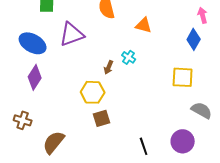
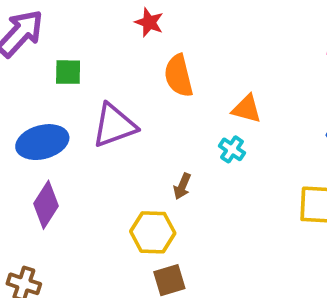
blue ellipse: (33, 43) -> (42, 142), turned -44
cyan cross: (129, 57) -> (232, 149), moved

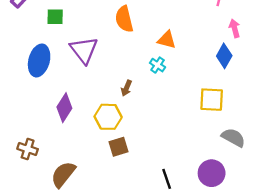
purple triangle: (114, 125) -> (84, 50), turned -48
blue ellipse: (42, 142) -> (39, 60), turned -60
purple diamond: (46, 205) -> (64, 108), moved

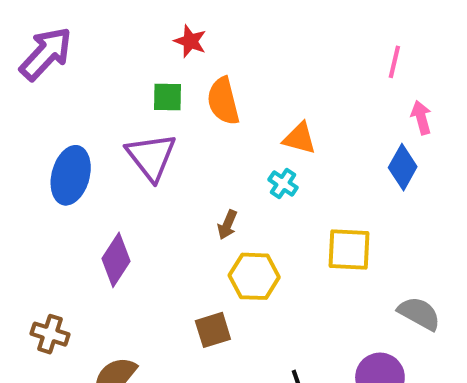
green square: (55, 17) -> (168, 97), moved
yellow square: (212, 100) -> (349, 250), moved
yellow hexagon: (108, 117) -> (254, 276), moved

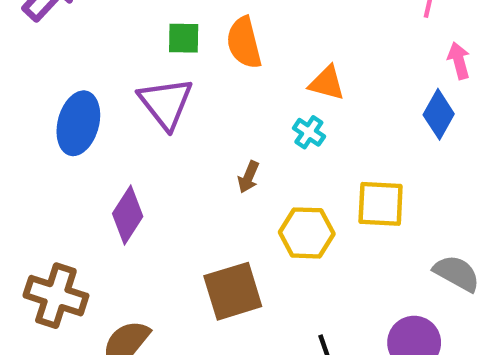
yellow hexagon: (254, 276) -> (307, 233), moved
brown square: (213, 330) -> (233, 291), size x1.5
brown cross: (50, 334) -> (56, 296), size x1.5

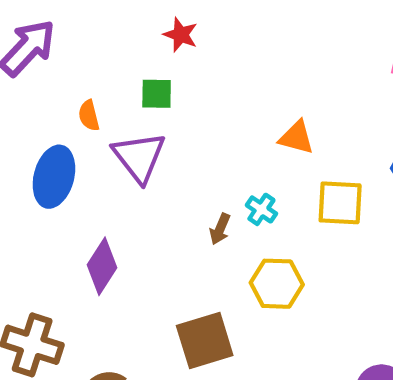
orange semicircle: (244, 43) -> (89, 116), moved, size x0.6
cyan cross: (309, 132) -> (261, 209), moved
yellow square: (381, 204) -> (340, 203), moved

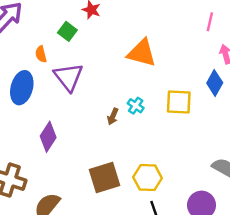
green square: (157, 94) -> (67, 31), moved, turned 36
orange triangle: (296, 137) -> (142, 53), moved, size x1.5
yellow hexagon: (277, 284) -> (148, 178), moved

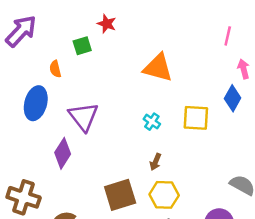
green square: (67, 31) -> (82, 46), turned 36
purple triangle: (69, 77) -> (83, 117), moved
brown arrow: (113, 116) -> (156, 162), moved

